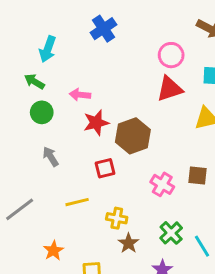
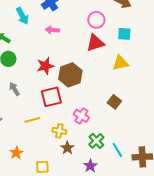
cyan arrow: (48, 49) -> (22, 16), moved, turned -48
pink arrow: (80, 95) -> (52, 30), moved
red square: (105, 168) -> (51, 97), size x1.5
brown square: (198, 176) -> (114, 102), turned 32
pink cross: (162, 184) -> (81, 116), moved

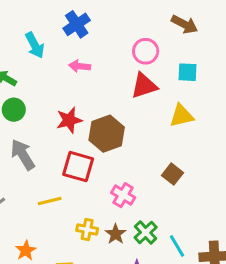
gray arrow: (14, 89) -> (23, 155), size x1.5
red square: (51, 97) -> (78, 167), turned 30
yellow cross: (59, 131) -> (87, 229), moved
brown star: (67, 148) -> (116, 234), moved

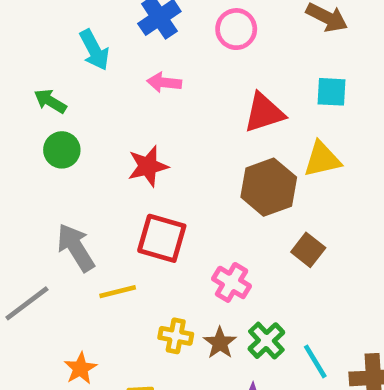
pink circle: (146, 51) -> (236, 29), moved
brown hexagon: (107, 134) -> (269, 187), moved
gray arrow: (23, 155) -> (76, 248), moved

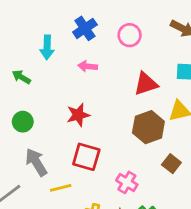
cyan arrow: (94, 50) -> (47, 47), turned 30
green circle: (62, 150) -> (23, 122), moved

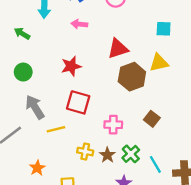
red triangle: (146, 84) -> (118, 49), moved
brown square: (171, 164) -> (152, 119), moved
pink cross: (127, 182) -> (113, 125), turned -30

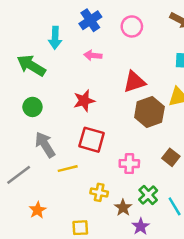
green arrow: (22, 33) -> (31, 65), size x1.6
brown star: (107, 155) -> (123, 208), moved
orange star: (37, 168) -> (38, 210), moved

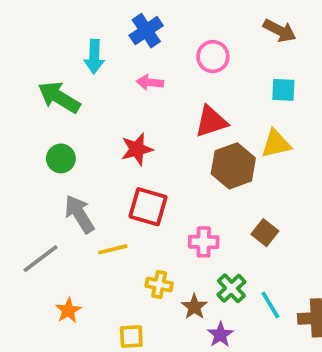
pink circle: (132, 26) -> (213, 57), moved

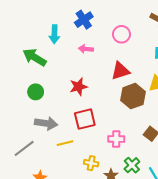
red square: (148, 207) -> (85, 119), turned -30
gray arrow: (79, 214) -> (46, 123), turned 130

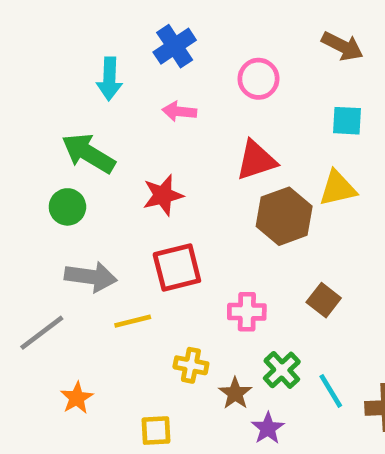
green arrow: (35, 57) -> (88, 153), moved

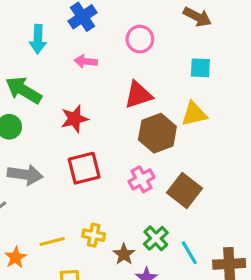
brown square: (324, 300) -> (185, 191), size x1.5
pink cross: (247, 312) -> (141, 179), moved, turned -30
yellow line: (133, 321) -> (52, 242), moved

